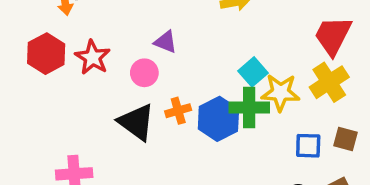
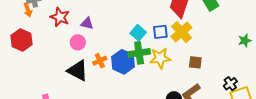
red star: (93, 57) -> (60, 17), moved
yellow star: (280, 93) -> (160, 58), moved
blue square: (308, 146) -> (160, 32), moved

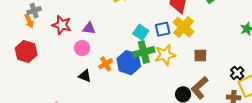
black triangle: (78, 71) -> (85, 76), size x0.6

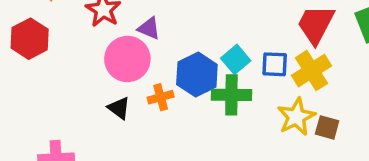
pink circle: (82, 48) -> (127, 59), size x1.6
yellow star: (165, 55) -> (296, 117), moved, turned -30
blue hexagon: (129, 63) -> (197, 75), moved

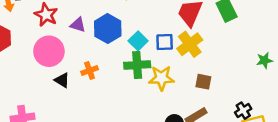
pink circle: (127, 59) -> (49, 51), moved
blue hexagon: (197, 75) -> (108, 29), moved
yellow star: (296, 117) -> (161, 78), moved, turned 30

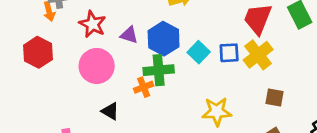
green cross: (137, 65) -> (159, 70), moved
yellow star: (161, 78) -> (217, 112), moved
black triangle: (62, 80) -> (110, 111), moved

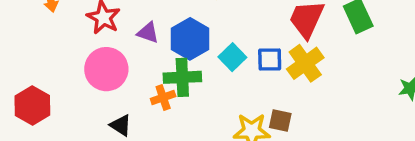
red hexagon: (38, 52) -> (32, 105), moved
brown square: (275, 97) -> (280, 120), moved

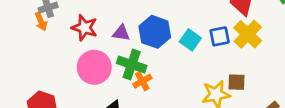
green cross: (182, 77) -> (132, 64), moved, turned 32

